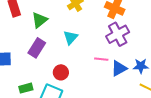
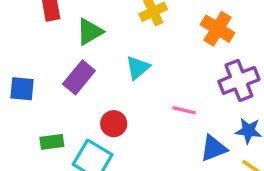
purple cross: (118, 34) -> (239, 80), moved
blue triangle: (119, 68) -> (214, 148), moved

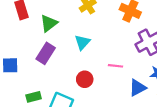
red circle: (114, 124) -> (85, 79), moved

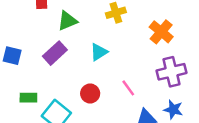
pink line: (116, 66) -> (128, 88), turned 32

